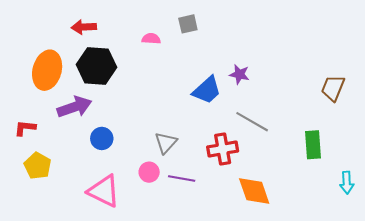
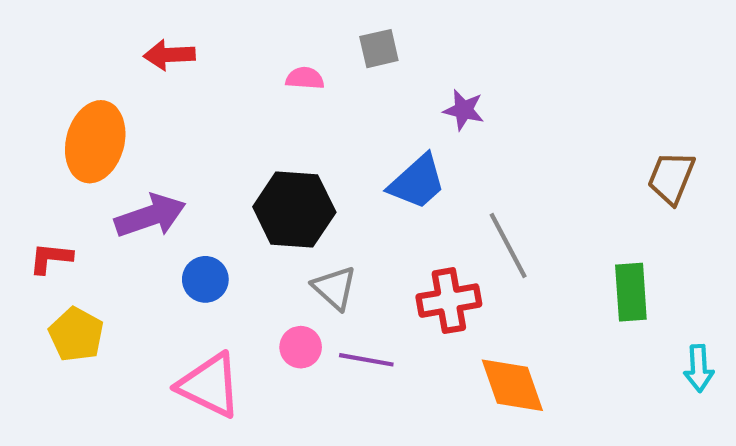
black hexagon: (96, 66) -> (294, 209), moved
purple star: (239, 74) -> (464, 110), moved
gray line: (252, 122) -> (508, 245), turned 32
gray triangle: (166, 143) -> (334, 288), turned -30

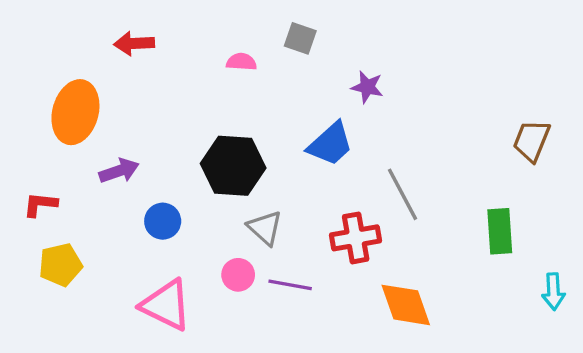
gray square: (379, 49) -> (300, 38), turned 32
purple arrow: (150, 216) -> (119, 171), size x0.7
yellow pentagon: (76, 334) -> (60, 265), turned 30

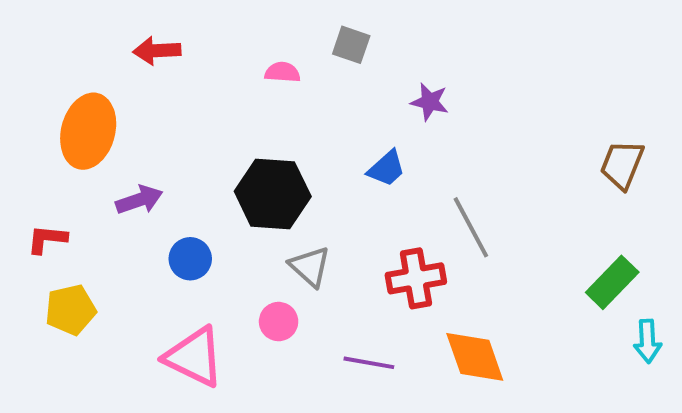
blue trapezoid: (330, 144) -> (386, 168), size x0.7
green rectangle: (500, 231) -> (612, 282), moved, turned 48
purple line: (290, 285) -> (369, 363), moved

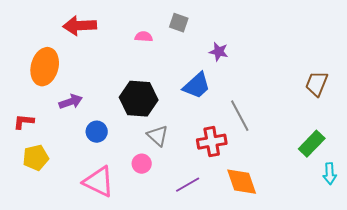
red arrow: (157, 51) -> (80, 26), size x1.4
blue trapezoid: (386, 168) -> (197, 86), size x1.4
purple line: (369, 363) -> (188, 185), turned -40

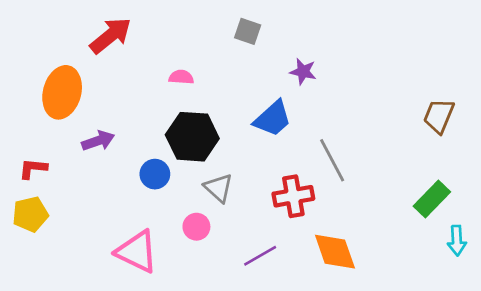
red arrow: (80, 26) -> (111, 36), turned 144
pink semicircle: (144, 37) -> (181, 77), moved
blue circle: (97, 132) -> (155, 174), moved
yellow pentagon: (36, 158) -> (30, 214), moved

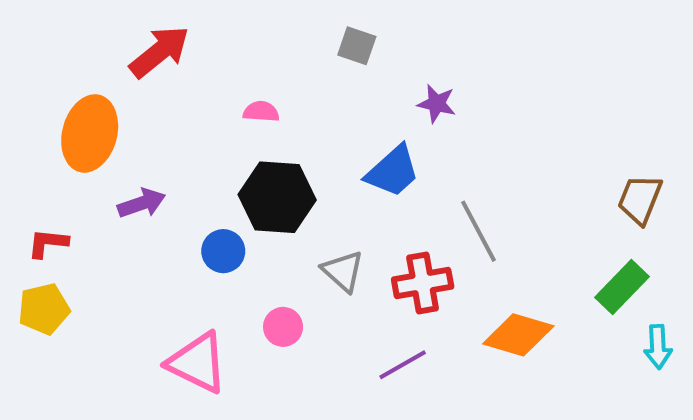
brown trapezoid: (439, 116) -> (640, 199), moved
gray triangle: (219, 188) -> (343, 271), moved
orange diamond: (335, 252) -> (518, 335), moved, turned -54
purple line: (260, 256) -> (403, 365), moved

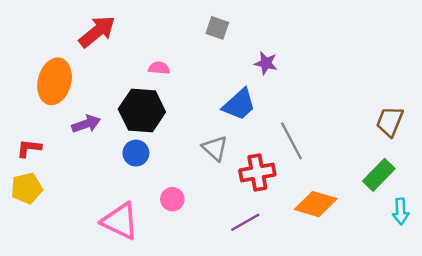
black hexagon: (277, 197) -> (142, 111), moved
gray triangle: (343, 271) -> (215, 148), moved

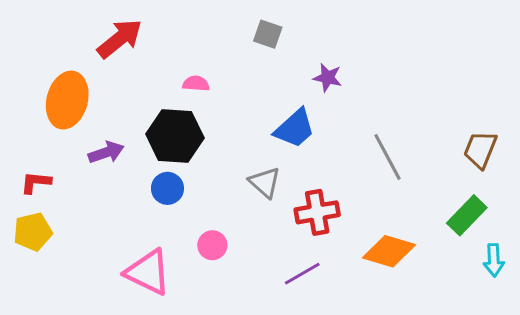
gray line: (291, 141) -> (387, 157), moved

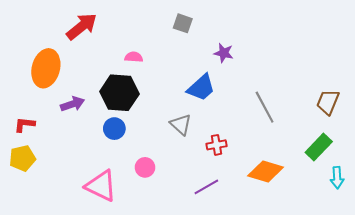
red cross: (317, 212) -> (217, 145), size x0.7

